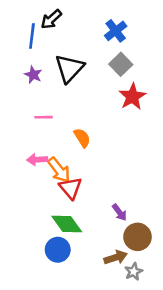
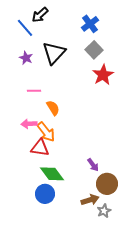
blue line: (32, 36) -> (25, 28), turned -48
orange semicircle: (82, 138) -> (53, 108), moved
red triangle: (71, 188) -> (40, 148), moved, turned -42

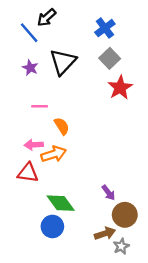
orange arrow: (46, 132) -> (54, 154), turned -70
red triangle: (40, 148) -> (28, 173), moved

